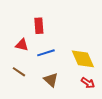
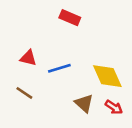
red rectangle: (39, 26) -> (70, 18), moved, turned -63
brown triangle: (51, 80) -> (84, 103), moved

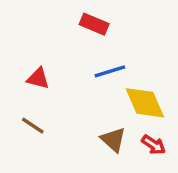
blue line: (59, 68) -> (110, 71), moved

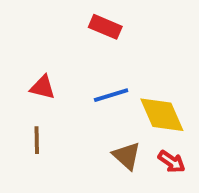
blue line: (110, 71) -> (111, 95), moved
brown line: (33, 126) -> (37, 140), turned 55

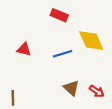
yellow diamond: (162, 115) -> (91, 41), moved
brown line: (37, 140) -> (13, 98), moved

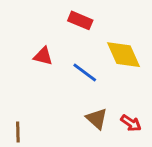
red triangle: (24, 49) -> (43, 56), moved
blue line: (63, 54) -> (85, 73), turned 54

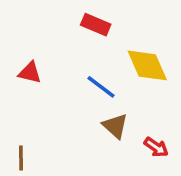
red triangle: (43, 56) -> (30, 73), moved
brown triangle: (97, 119) -> (115, 126), moved

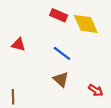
yellow diamond: (147, 65) -> (86, 24), moved
brown triangle: (115, 126) -> (61, 79), moved

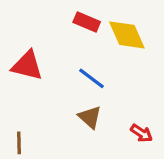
red triangle: (18, 45) -> (27, 66), size x1.5

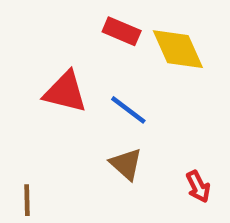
red triangle: (27, 66) -> (65, 92), moved
red arrow: (141, 133) -> (198, 187), turned 30

